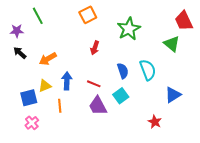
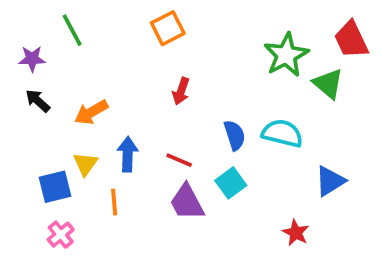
green star: (129, 29) -> (286, 55), moved
cyan semicircle: (148, 70) -> (282, 133), turned -55
yellow triangle: (45, 86) -> (86, 164), turned -32

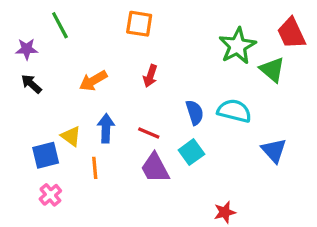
orange square: (168, 28) -> (139, 24), turned 36
orange arrow: (91, 112) -> (93, 81), moved
yellow triangle: (86, 164) -> (71, 136), turned -30
blue triangle: (330, 181) -> (274, 150), turned -40
red star: (296, 233) -> (225, 212), moved, turned 30

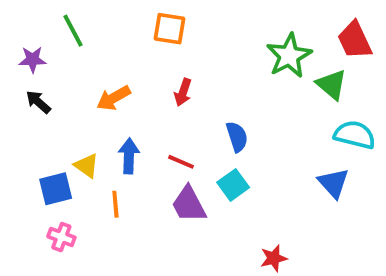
cyan semicircle: (234, 111) -> (355, 135), moved
pink cross: (50, 195) -> (61, 237), turned -30

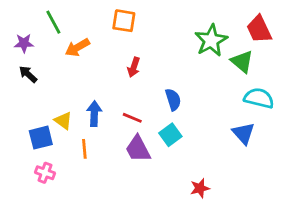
orange arrow: (114, 98) -> (77, 47), moved

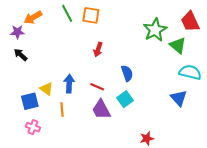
green line: (53, 22) -> (67, 13), moved
orange arrow: (77, 47) -> (33, 17), moved

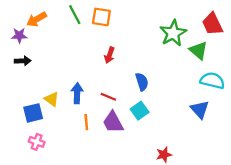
black arrow: (21, 55) -> (23, 61), turned 136
orange line: (62, 110) -> (86, 122), moved

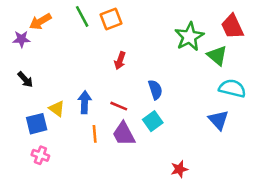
orange square: (101, 17) -> (111, 19), turned -30
black arrow: (23, 61) -> (25, 80), moved, turned 49

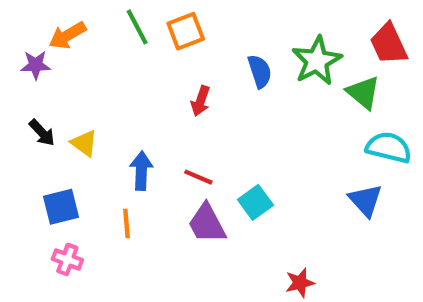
blue semicircle: (155, 90) -> (260, 71), moved
yellow triangle: (57, 109) -> (84, 143), moved
orange line: (95, 134) -> (127, 224), moved

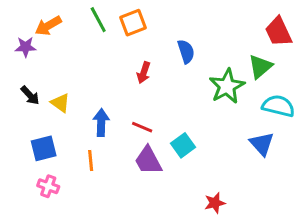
green star: (317, 61) -> (227, 86), moved
green triangle: (363, 92) -> (260, 67), turned 40

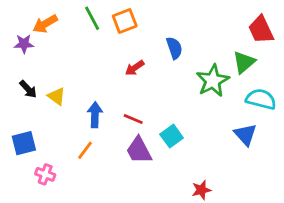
red arrow: (144, 73) -> (135, 68), turned 36
blue square: (44, 148) -> (24, 143), moved
orange line: (91, 160) -> (85, 150), turned 42

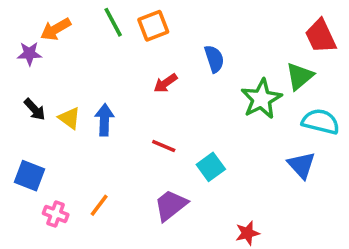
blue arrow: (95, 115) -> (104, 120), moved
blue square: (24, 143) -> (29, 176), turned 35
orange line: (85, 150) -> (99, 205), moved
purple trapezoid: (139, 150) -> (171, 205), moved, turned 80

